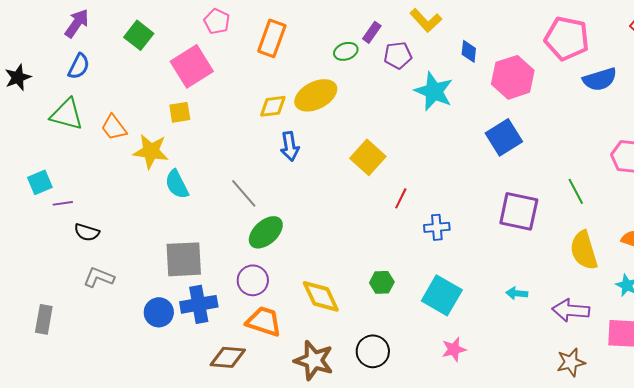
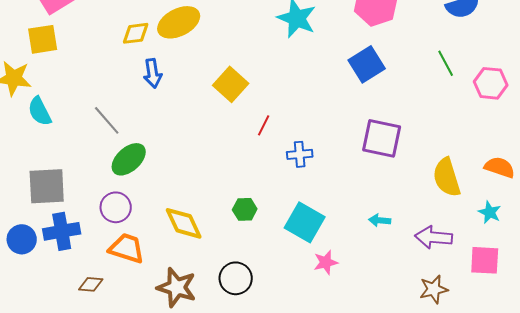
yellow square: (180, 112) -> (43, 39), size x1.4
green line: (576, 191) -> (446, 63), moved
pink star: (454, 349) -> (326, 262), moved
brown diamond: (228, 357) -> (91, 284), size x0.7

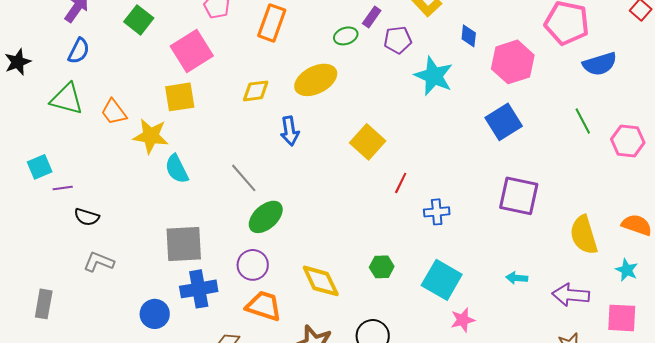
yellow diamond: (136, 33) -> (256, 91), moved
blue circle: (22, 239) -> (155, 314), moved

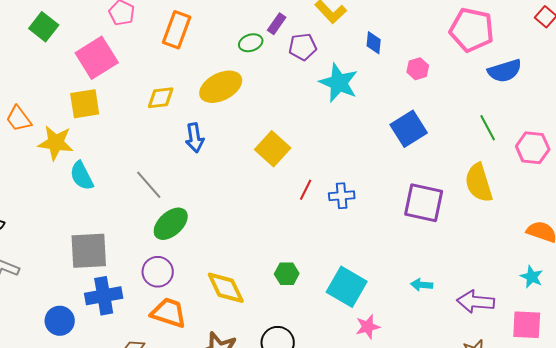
pink hexagon: (513, 62) -> (418, 69), size x0.5
blue cross: (437, 212) -> (342, 196), moved
yellow semicircle: (584, 235) -> (479, 183), moved

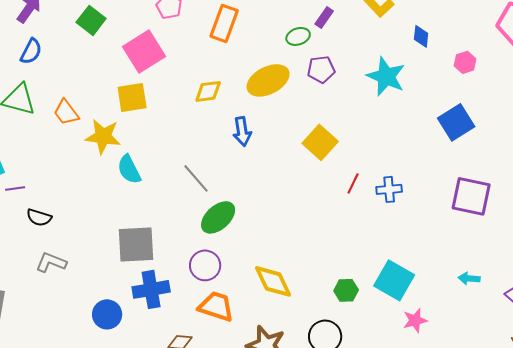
purple pentagon: (303, 47) -> (321, 69), moved
green hexagon: (287, 274) -> (346, 290), moved

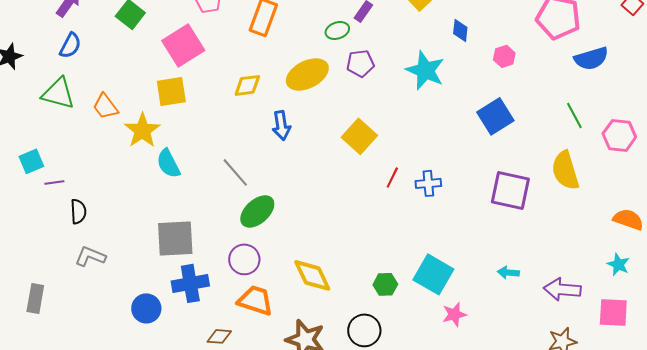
yellow star: (103, 136) -> (142, 130), turned 30
black semicircle: (39, 217) -> (78, 211), turned -110

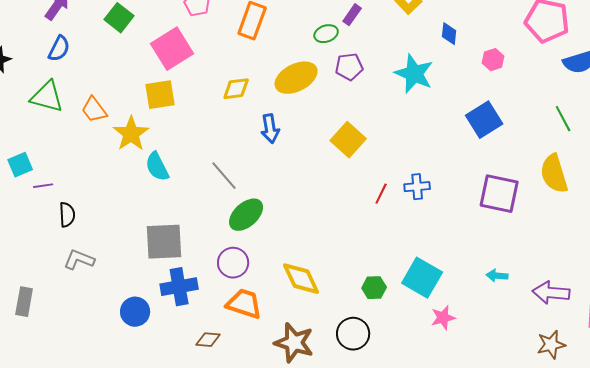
red line: (392, 177) -> (381, 194), moved

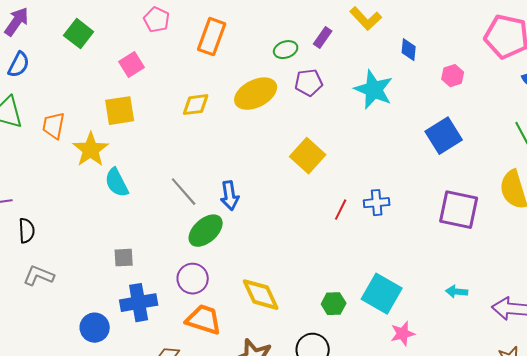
purple rectangle: (352, 15) -> (323, 38), moved
pink square: (172, 49) -> (132, 65), size x0.6
orange trapezoid: (94, 110) -> (54, 126), turned 48
blue arrow: (270, 129) -> (230, 196), moved
gray square: (164, 242) -> (124, 258), size x0.5

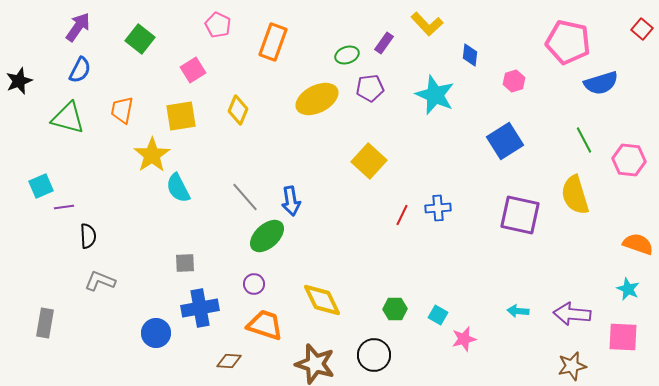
yellow diamond: (196, 105) -> (238, 110), moved, turned -60
orange trapezoid: (54, 126) -> (122, 110), moved
purple circle: (193, 279) -> (254, 284), size x0.7
cyan arrow: (457, 292) -> (518, 311), moved
cyan square: (382, 294) -> (438, 315), moved, size x0.5

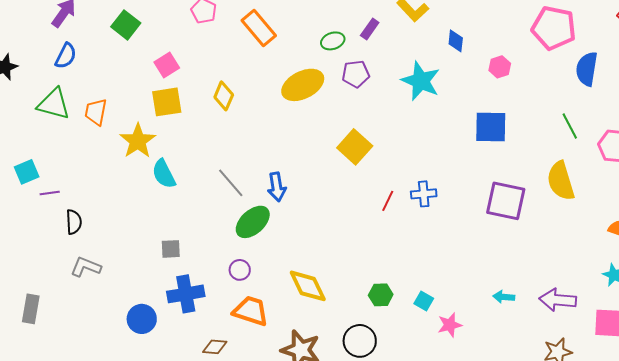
orange rectangle: (273, 42) -> (259, 28), turned -60
pink square: (193, 70) -> (167, 65), moved
blue semicircle: (601, 83) -> (587, 69), turned 116
orange trapezoid: (122, 110) -> (96, 112), moved
blue square: (505, 141) -> (491, 127), turned 33

